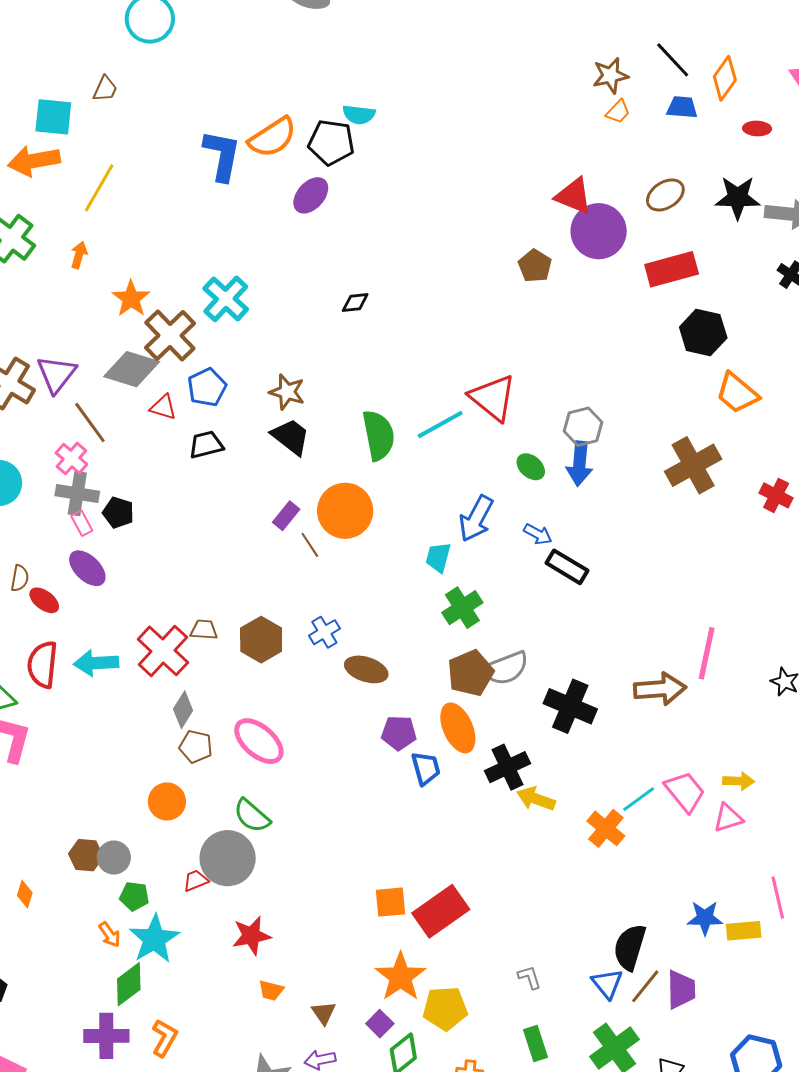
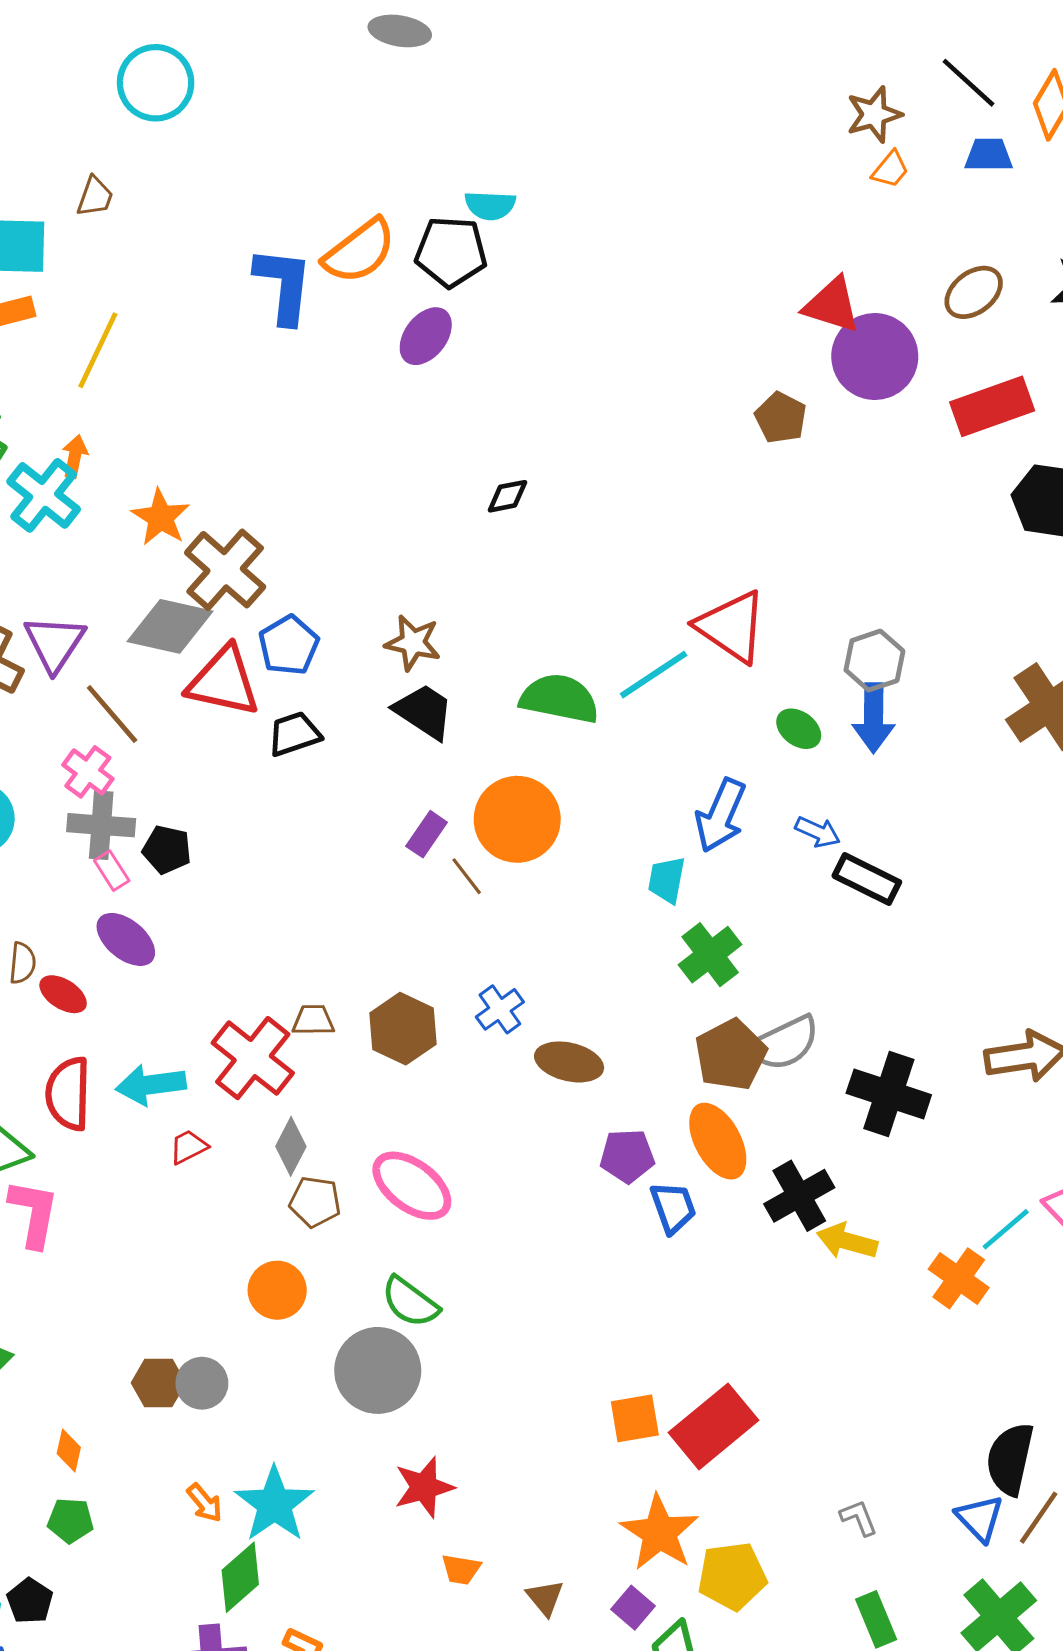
cyan cross: (226, 299) -> (44, 495), moved
red triangle: (163, 407) -> (224, 681), size x1.8
green semicircle: (378, 435) -> (559, 699), turned -63
red trapezoid: (196, 881) -> (189, 1147), moved
green pentagon: (134, 896) -> (70, 1520), moved

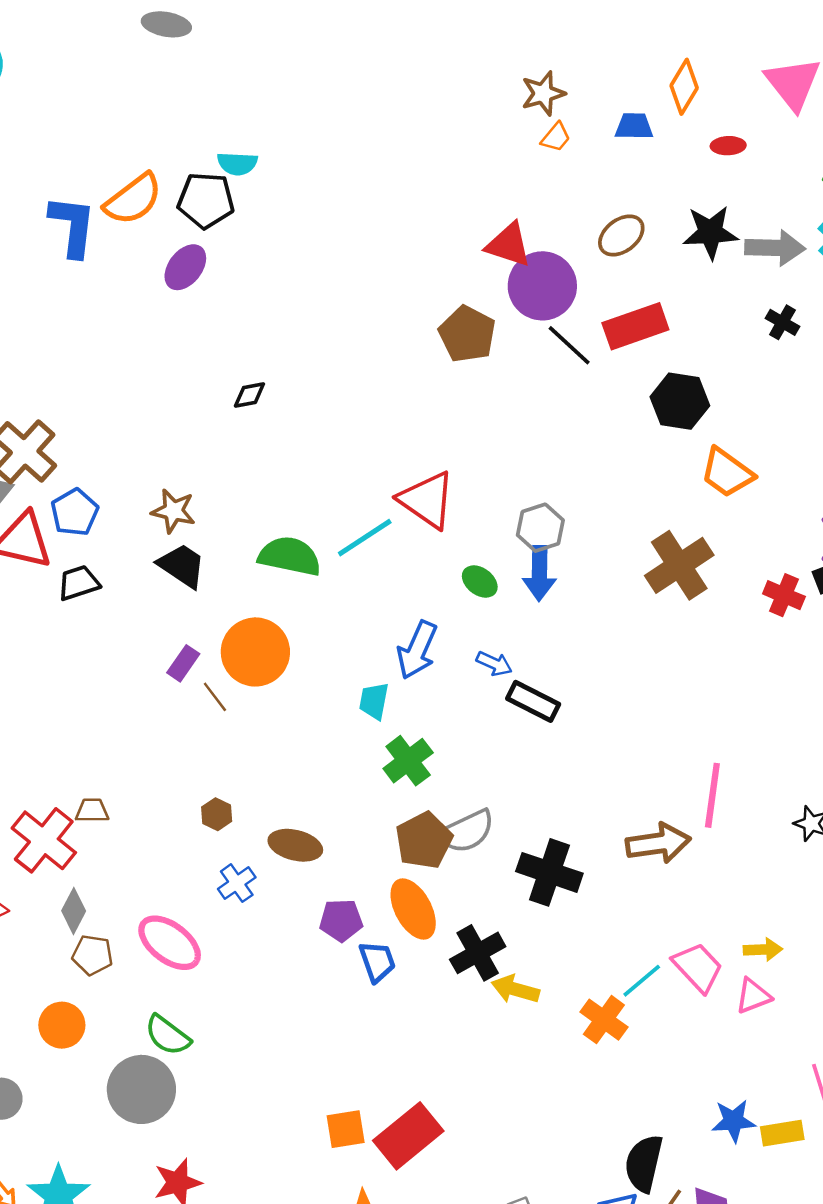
black line: (968, 83) -> (569, 345), moved
brown pentagon: (781, 418) -> (467, 334), size x1.4
blue cross: (500, 1009) -> (237, 883), moved
brown hexagon: (403, 1029) -> (217, 814), moved, size x0.6

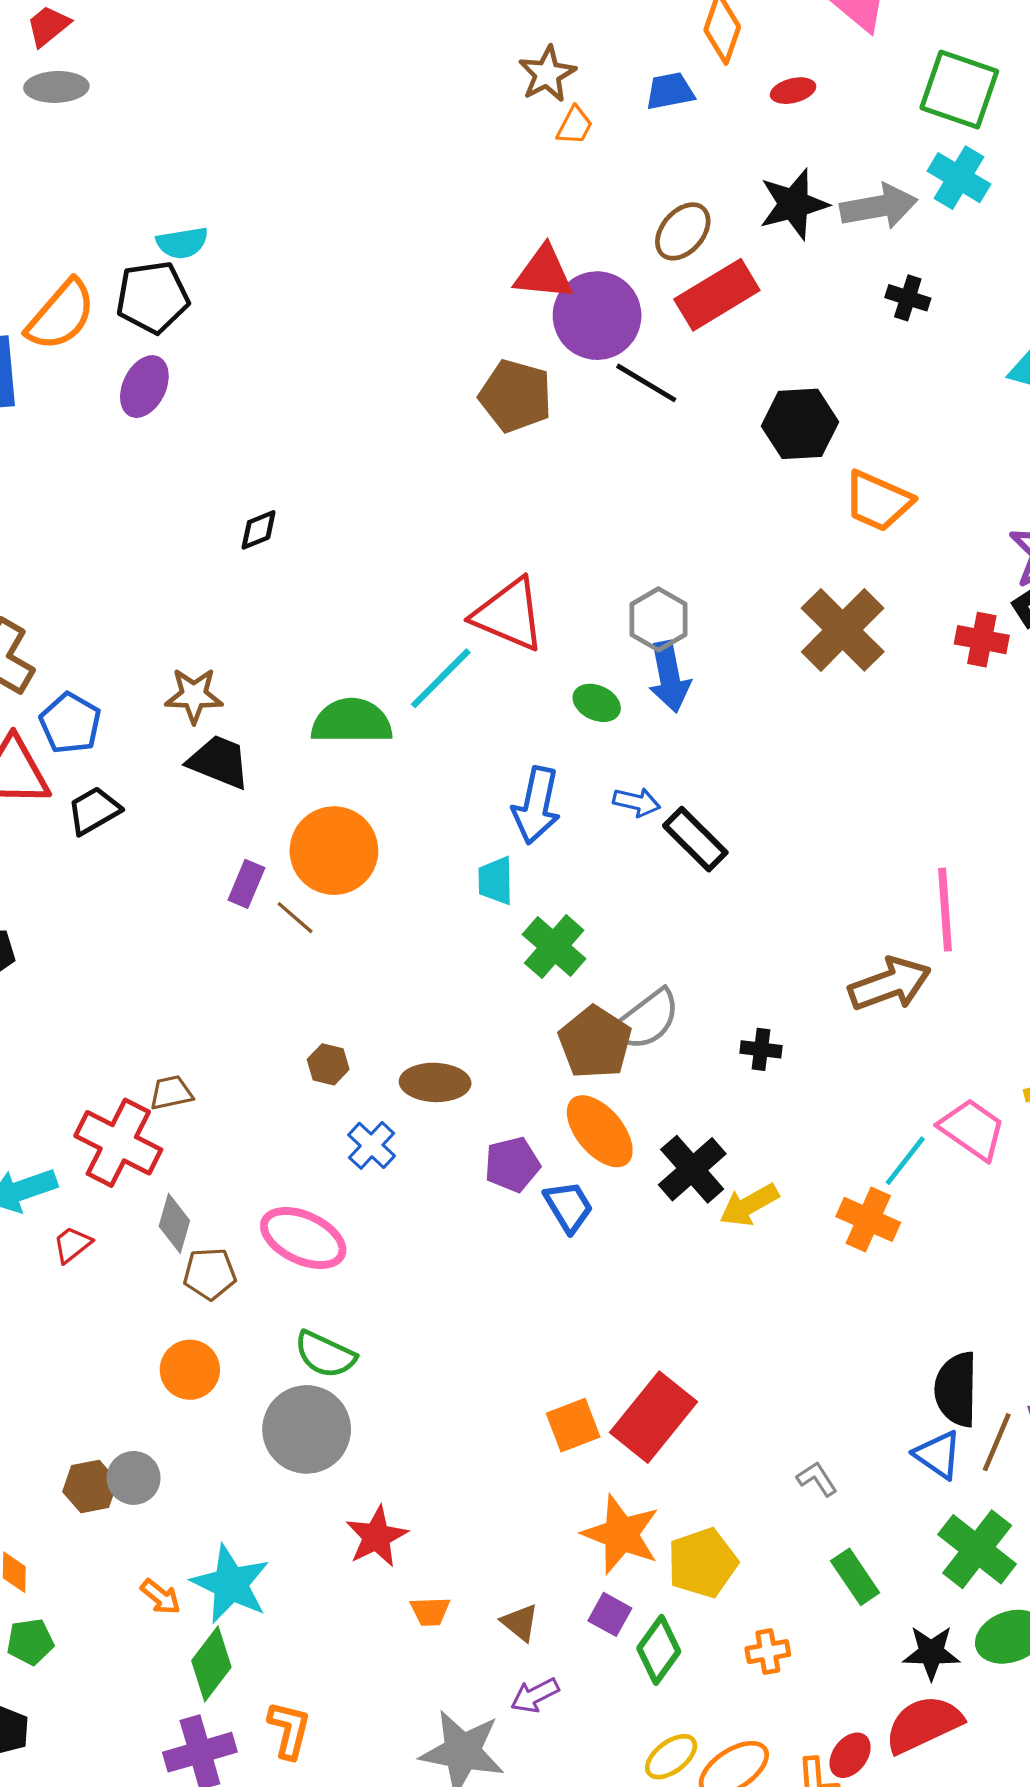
red rectangle: (635, 326) -> (717, 295), moved
black rectangle: (533, 701) -> (695, 839), turned 30
black cross: (549, 872) -> (761, 1049), size x0.5
yellow arrow: (515, 989) -> (749, 1205), turned -33

